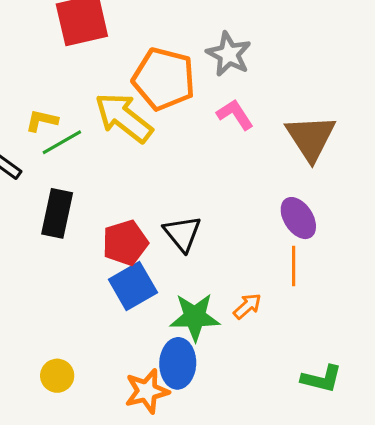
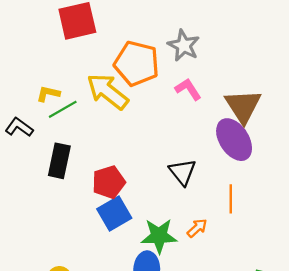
purple ellipse: (298, 218) -> (234, 140), moved, size x1.4
black triangle: (182, 233) -> (183, 172), moved

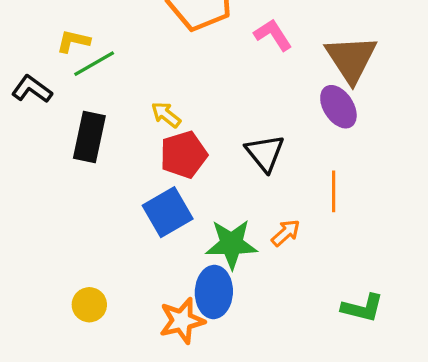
yellow arrow: (108, 91) -> (166, 115), moved, size x0.5
purple ellipse: (234, 140) -> (338, 107), size x0.7
red pentagon: (109, 182) -> (184, 155), moved

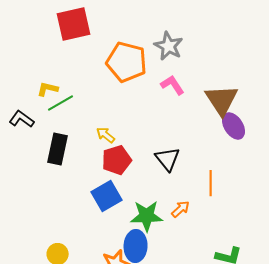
purple ellipse: (338, 107) -> (234, 126), moved

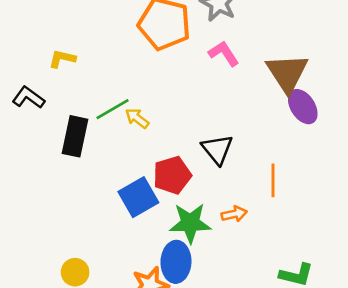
green line: (61, 103) -> (113, 109), moved
red pentagon: (117, 160) -> (172, 175), moved
orange arrow: (181, 209) -> (234, 214), turned 30

